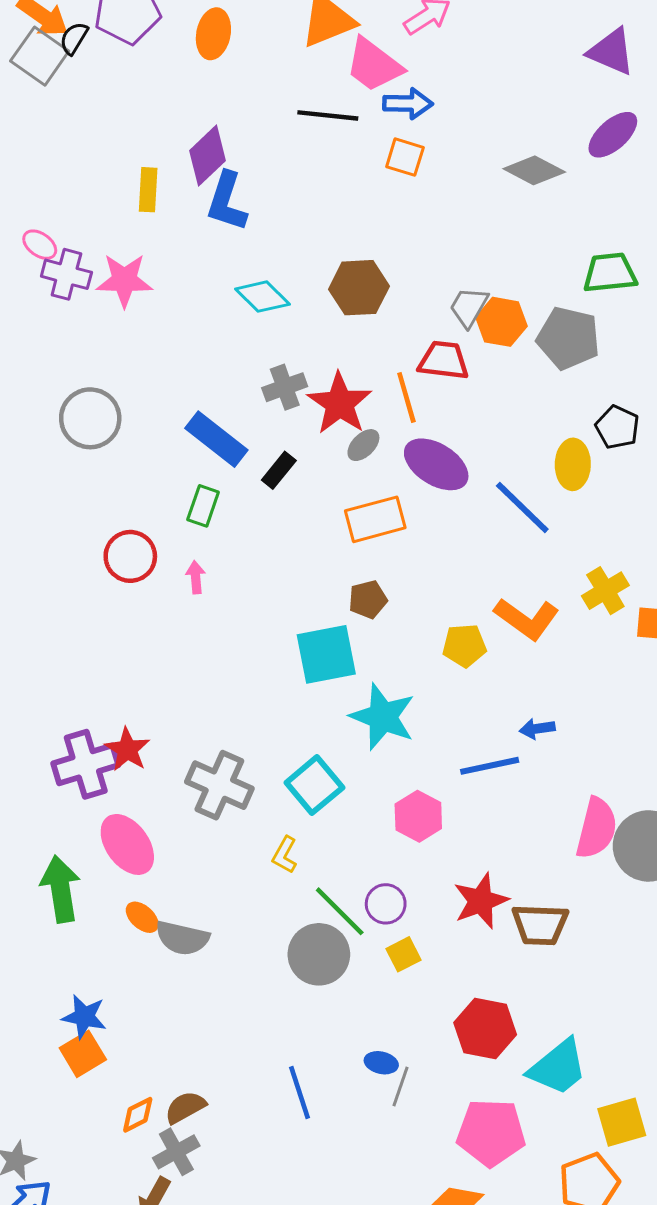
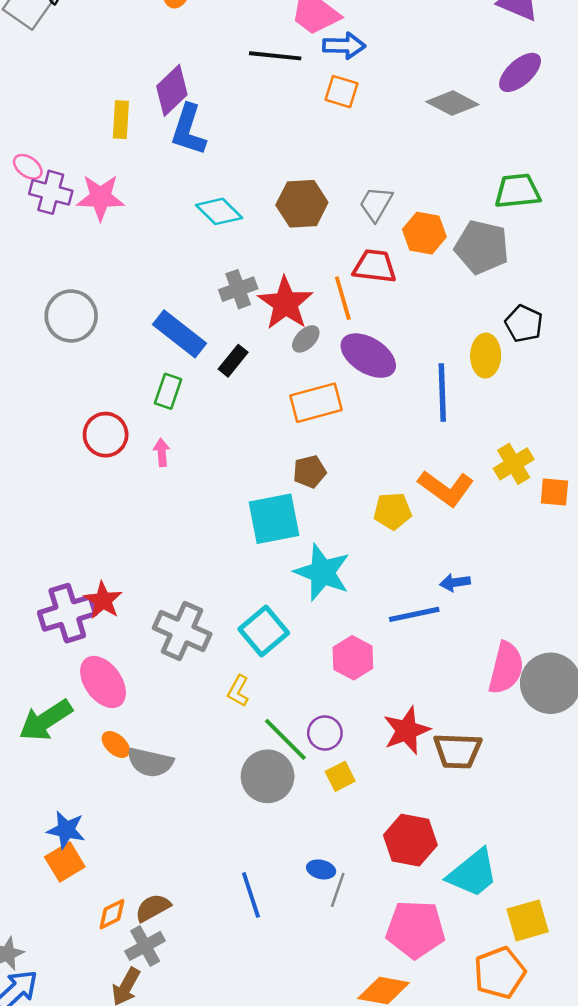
gray trapezoid: (469, 307) -> (376, 204), moved
blue line: (522, 507) -> (442, 393), turned 44
green arrow: (61, 889) -> (46, 720), turned -114

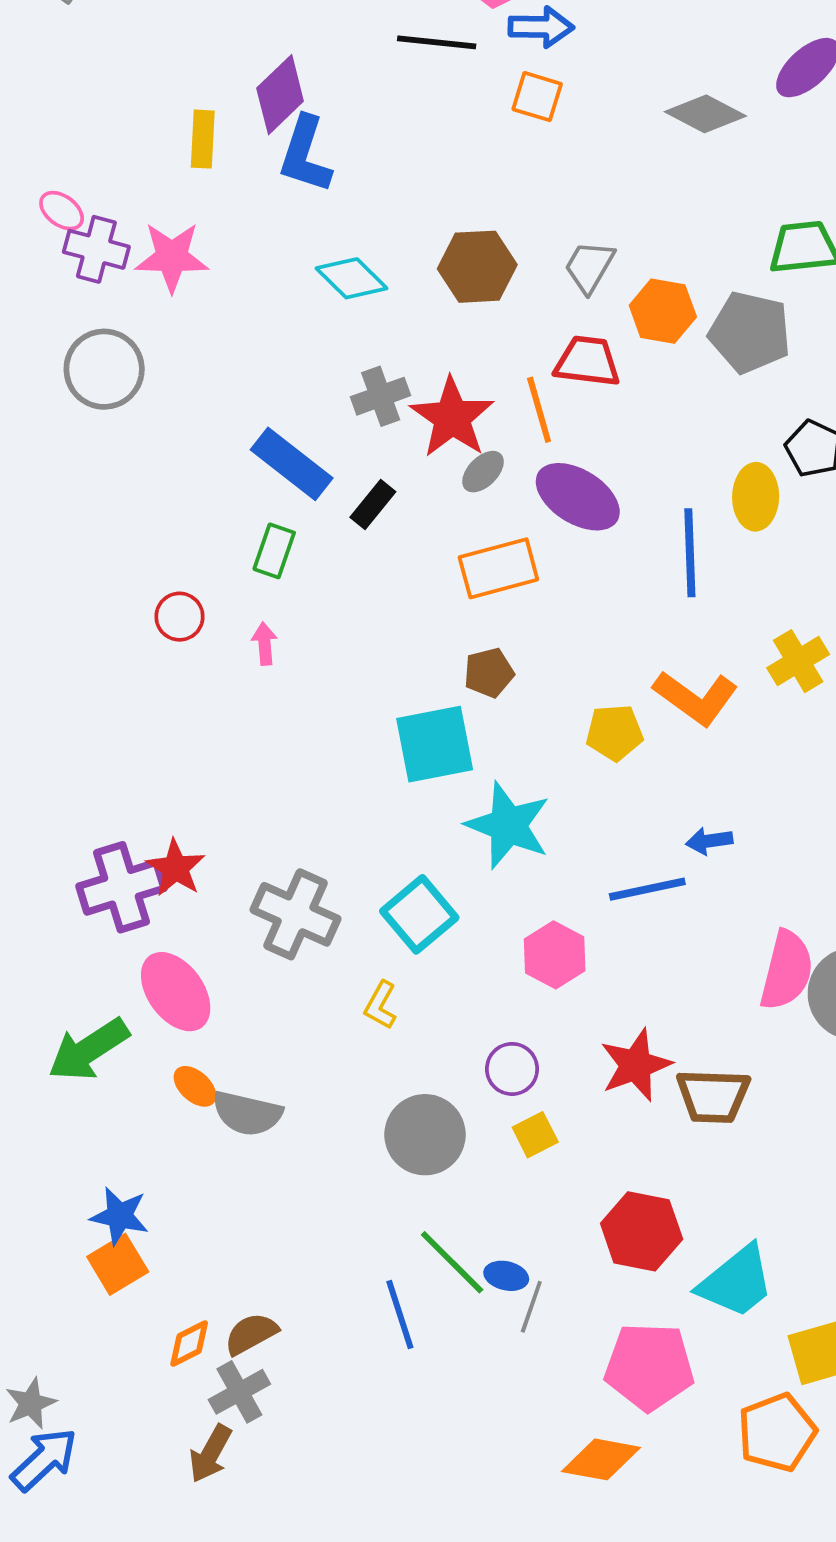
gray circle: (71, 316) -> (104, 369), moved
red circle: (106, 435) -> (180, 617), size x0.7
green line: (285, 739) -> (452, 1262), moved

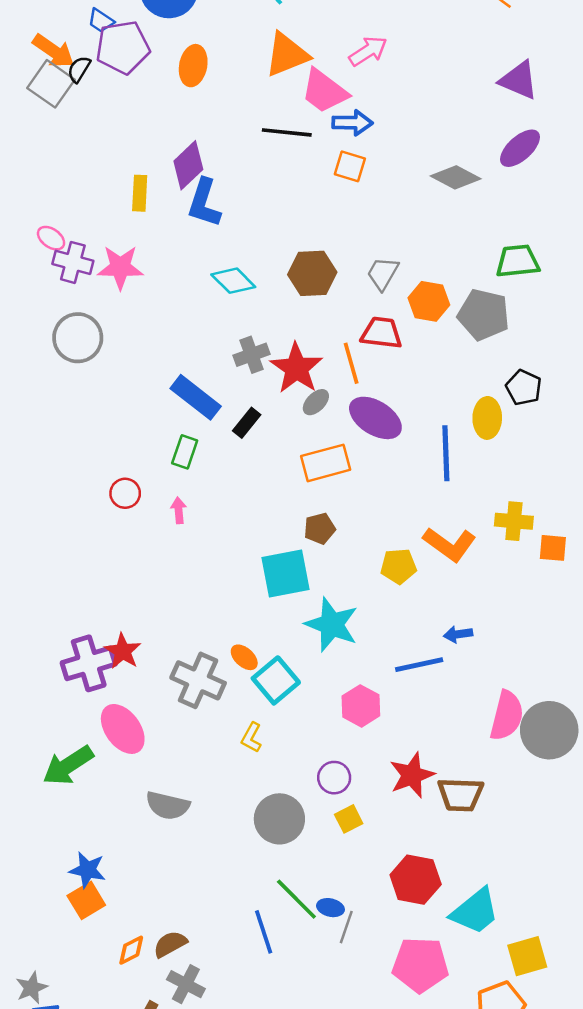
yellow cross: (798, 661) -> (514, 521), turned 36
orange ellipse: (195, 1086) -> (244, 657), moved
gray cross: (239, 1392) -> (186, 984), moved, turned -33

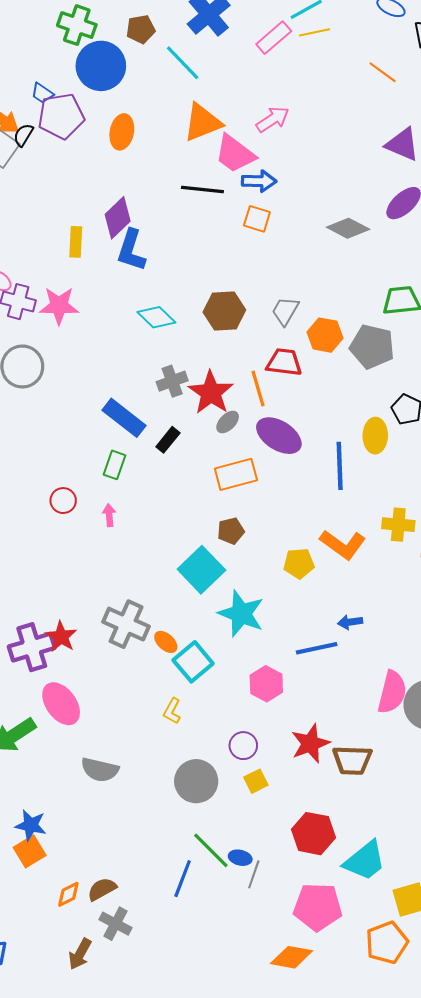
cyan square: (286, 573) -> (201, 570), turned -33
gray cross: (198, 680) -> (126, 624), moved
blue line: (264, 932) -> (183, 879), turned 39

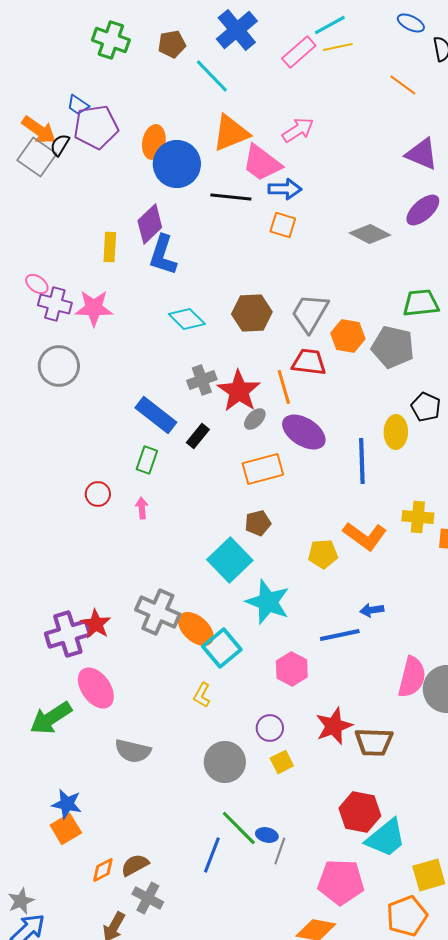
blue circle: (101, 66) -> (177, 164), moved
gray trapezoid: (285, 311) -> (310, 313), size x1.4
orange ellipse: (166, 642) -> (196, 629), size x1.6
red hexagon: (313, 834) -> (360, 812), moved

